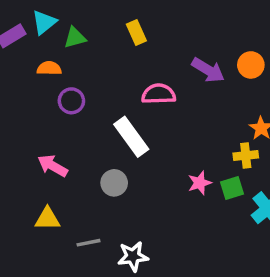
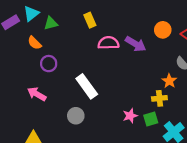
orange circle: (251, 65) -> (163, 30), moved
orange semicircle: (49, 68) -> (35, 43), turned -136
pink semicircle: (159, 94) -> (108, 43), moved
pink arrow: (53, 166) -> (37, 94), moved

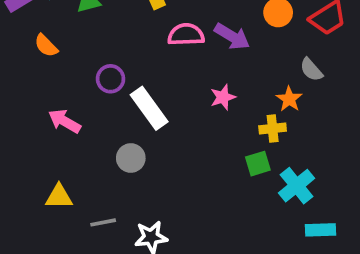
orange semicircle: (35, 43) -> (46, 46), moved
purple circle: (49, 64) -> (111, 79), moved
pink star: (130, 116) -> (223, 97), moved

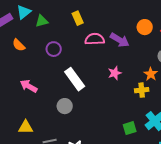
purple circle: (111, 79) -> (54, 49), moved
green square: (258, 164) -> (130, 128), moved

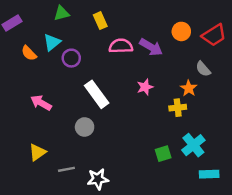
cyan triangle: (24, 12) -> (52, 42), moved
green triangle: (42, 21) -> (62, 13), moved
yellow triangle: (26, 127) -> (37, 152), turned -35

